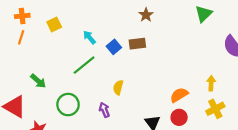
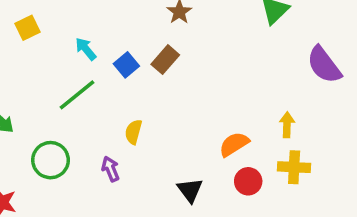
brown rectangle: (137, 44) -> (165, 60), turned -42
yellow cross: (215, 109) -> (294, 167), turned 30
red circle: (179, 117) -> (248, 181), moved

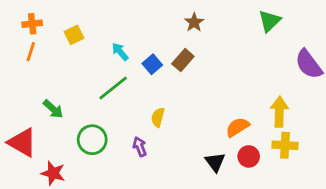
yellow arrow: (287, 125) -> (279, 112), size x1.5
black triangle: (190, 190) -> (215, 162), moved

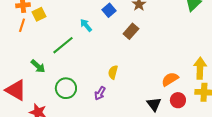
yellow square: (74, 35) -> (39, 14), moved
blue square: (152, 64) -> (109, 10), moved
green line: (113, 88) -> (63, 45), moved
purple arrow: (140, 147) -> (100, 93), turned -128

